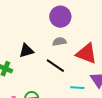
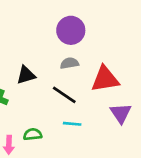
red triangle: (86, 54) -> (105, 79), turned -30
cyan line: (77, 88) -> (72, 124), moved

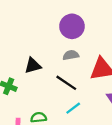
cyan line: (72, 124) -> (73, 108), turned -42

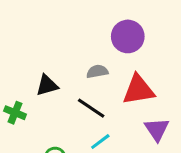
purple circle: (72, 26) -> (128, 36), moved

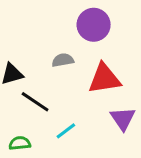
black line: (91, 108) -> (35, 102), moved

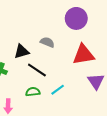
gray semicircle: (63, 60) -> (47, 42), moved, turned 32
green semicircle: (20, 143) -> (33, 92), moved

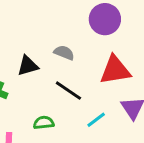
black line: (37, 70) -> (68, 91), moved
cyan line: (58, 90) -> (96, 120), moved

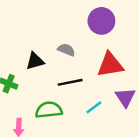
black line: (68, 91) -> (70, 82), turned -45
green semicircle: (44, 123) -> (49, 110), size x1.5

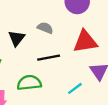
black triangle: (35, 61) -> (17, 38), turned -36
cyan line: (94, 107) -> (75, 88), moved

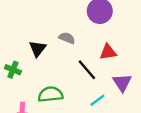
red triangle: (85, 42) -> (108, 52), size x0.7
black line: (49, 58) -> (87, 70), moved, turned 60

